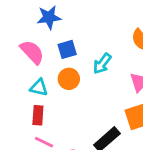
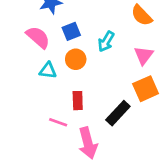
red rectangle: (38, 115) -> (78, 101), moved

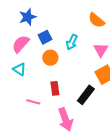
pink semicircle: (38, 37) -> (21, 44), turned -84
cyan triangle: (48, 70) -> (19, 69), moved, turned 32
pink line: (58, 122) -> (33, 102), moved

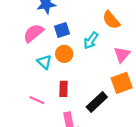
orange semicircle: (96, 20) -> (111, 20), moved
cyan triangle: (19, 69) -> (44, 62), moved

